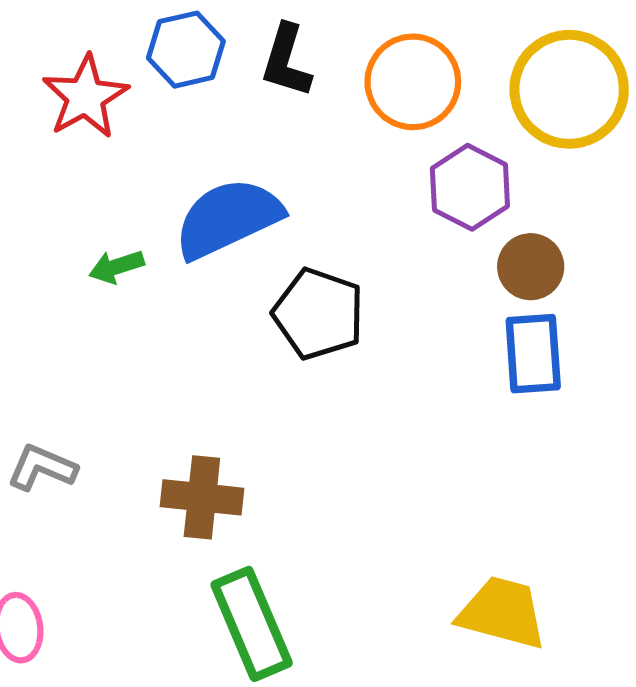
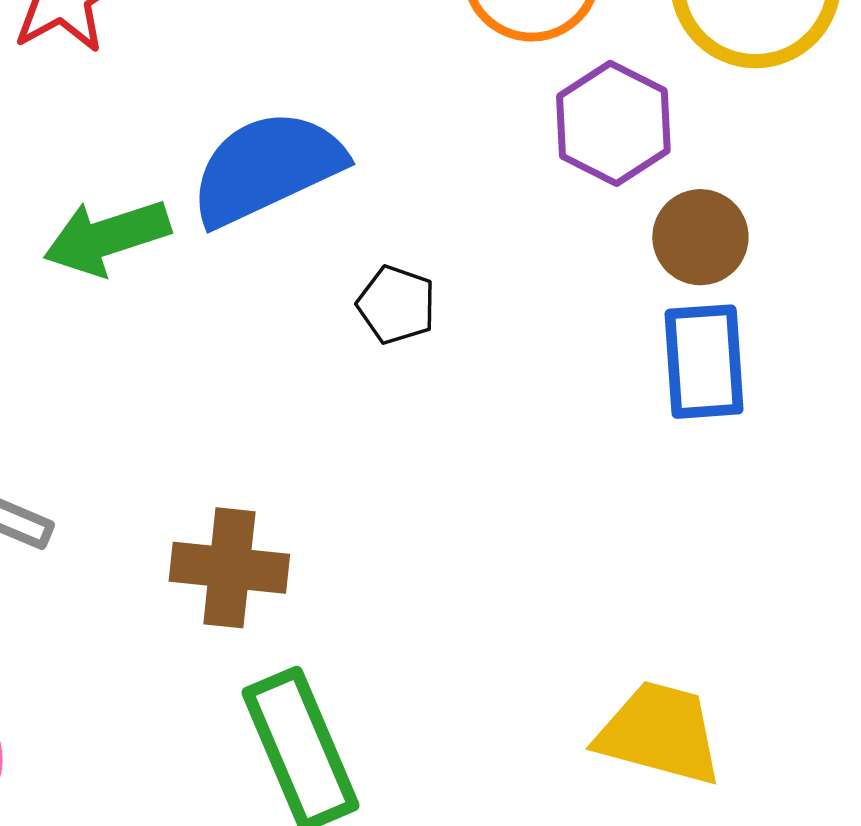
green arrow: (116, 267) -> (107, 237), size x1.6
black pentagon: (319, 314) -> (396, 305), size x0.6

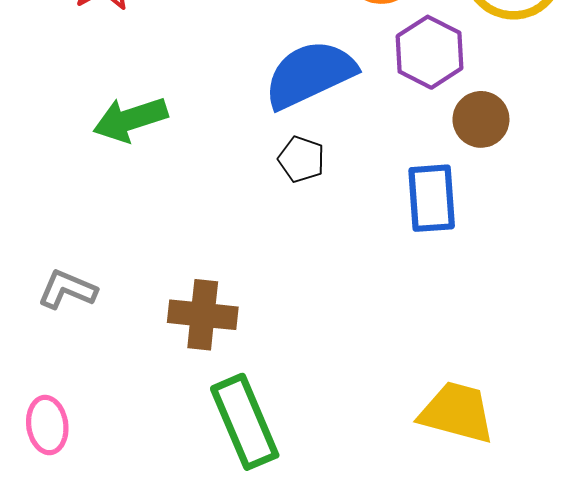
blue semicircle: (267, 168) -> (310, 74), moved
blue rectangle: (704, 362) -> (432, 198), moved

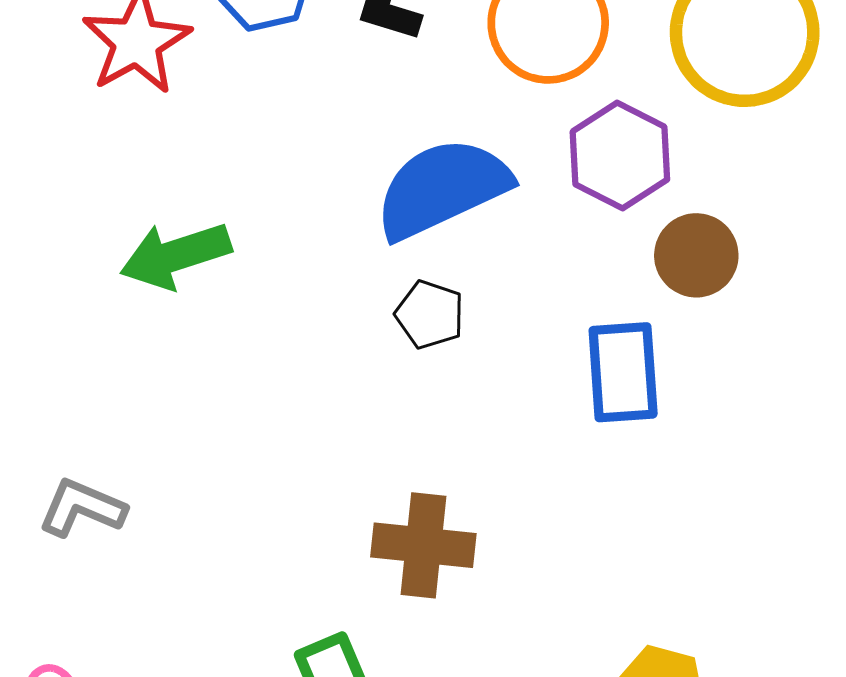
brown cross: (203, 315) -> (423, 545), moved

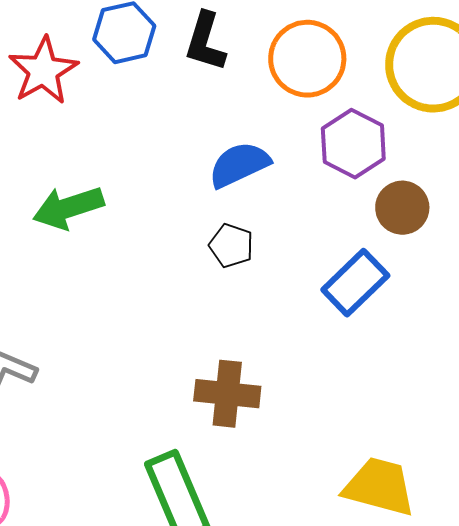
blue semicircle: (442, 188) -> (239, 165), size x0.7
blue rectangle: (623, 372) -> (355, 283), turned 50

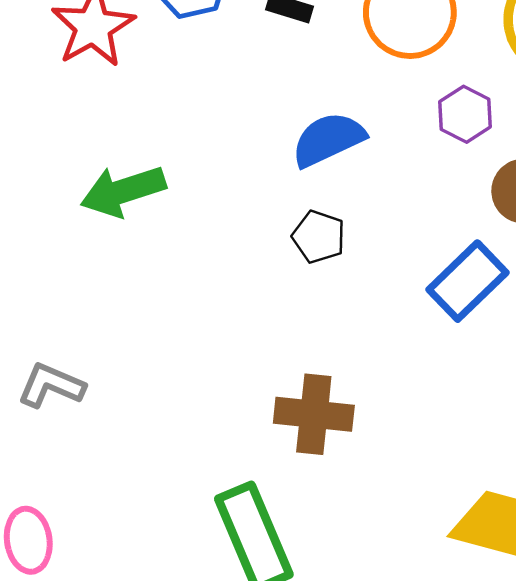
purple hexagon: (353, 144) -> (465, 114), size x0.7

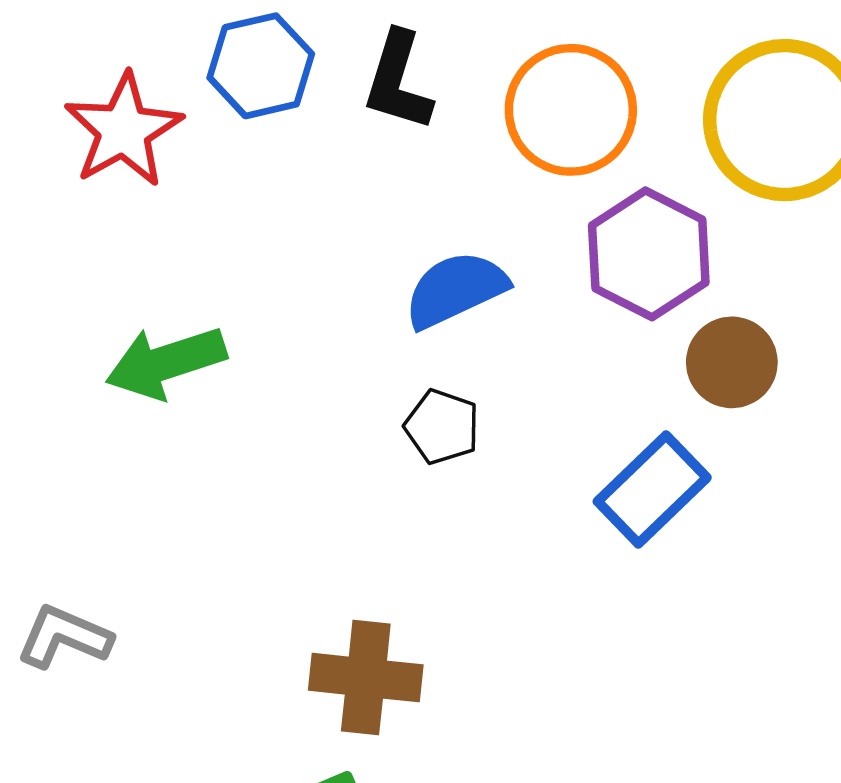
purple hexagon: (465, 114) -> (649, 254), size x1.6
brown cross: (314, 414) -> (366, 678), moved

